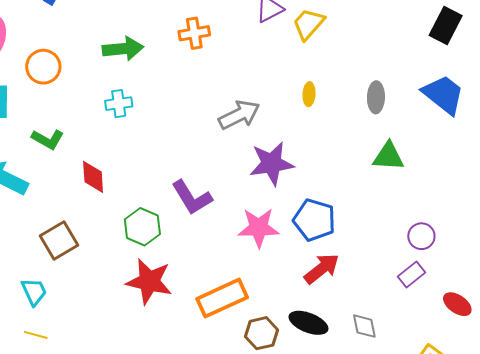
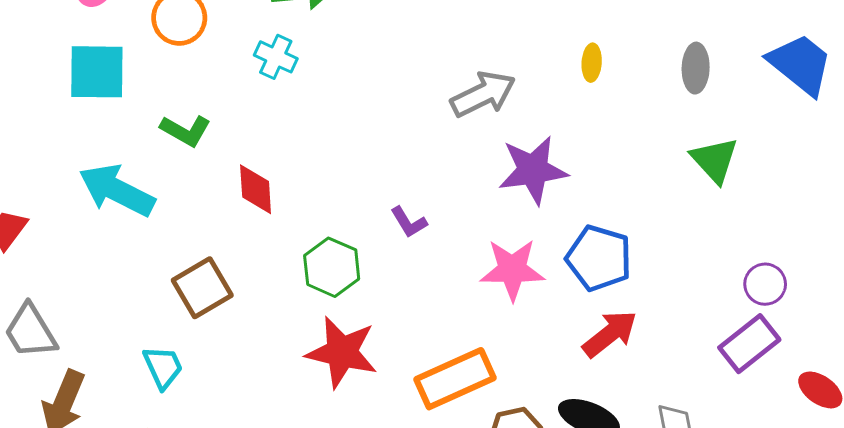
cyan cross: (119, 104) -> (276, 57), moved, turned 32
green triangle: (388, 156) -> (715, 160), turned 44
purple L-shape: (192, 197) -> (409, 222), size x0.6
purple rectangle: (411, 275) -> (749, 344), size x1.4

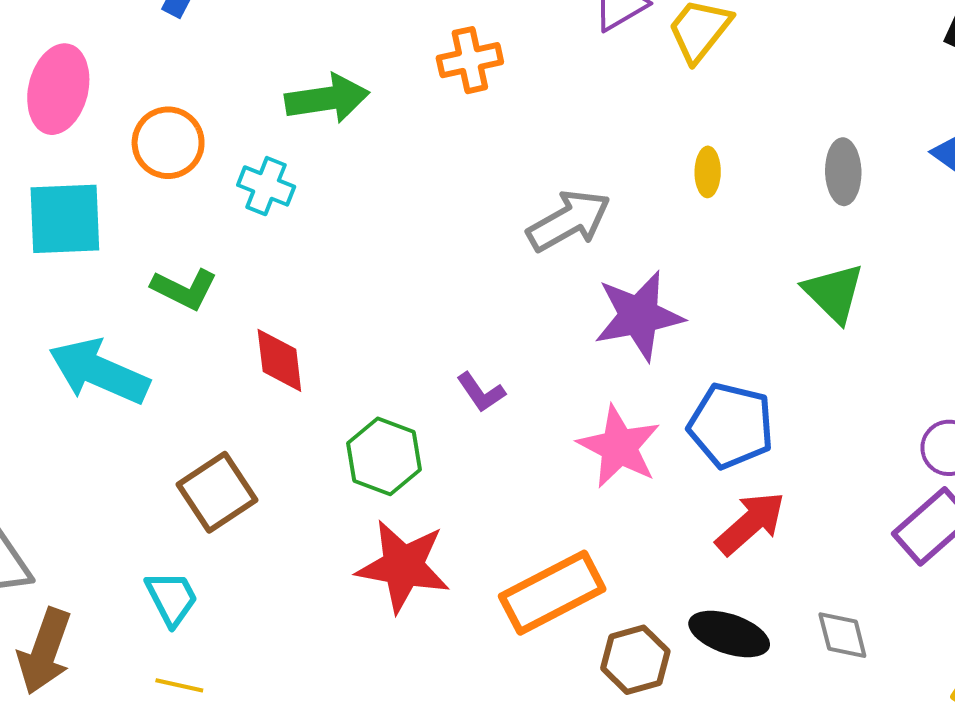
cyan cross: (276, 57) -> (266, 186), moved
green triangle: (715, 160) -> (834, 293), moved
pink star: (512, 270) -> (619, 447), turned 30

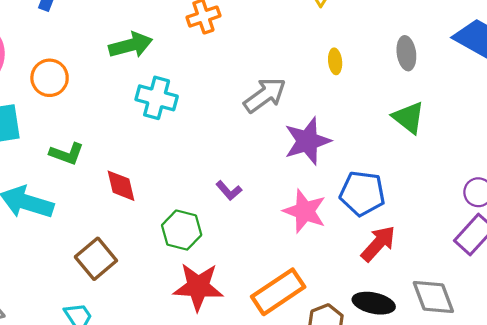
cyan cross: (266, 186) -> (157, 98), moved, size x1.4
gray diamond: (842, 635) -> (433, 297), size x1.5

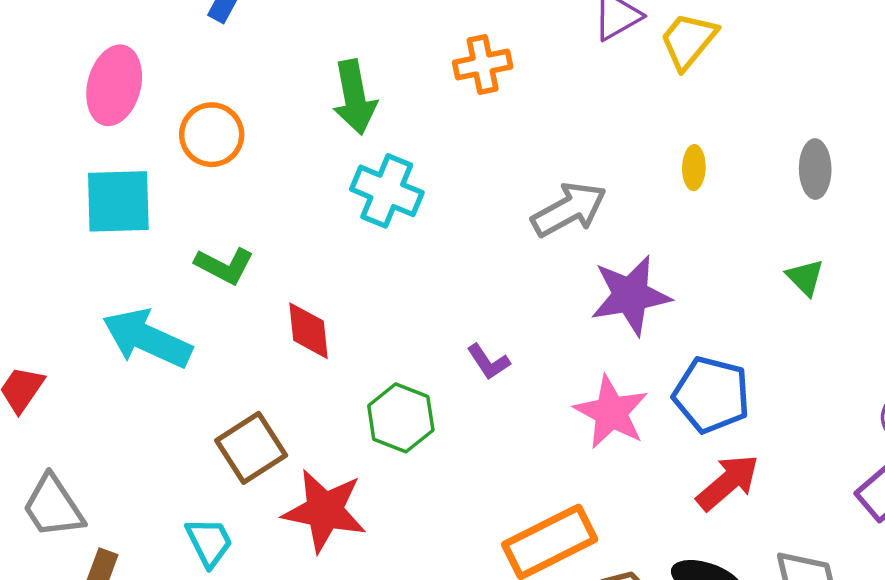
green arrow: (131, 45) -> (355, 97), turned 87
green triangle: (409, 118) -> (805, 277), size x0.7
red star: (198, 287) -> (325, 511), moved

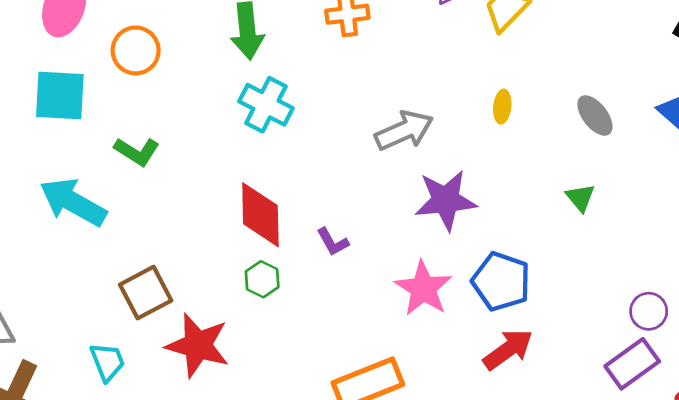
gray ellipse: (815, 169) -> (595, 116), turned -42
red diamond: (309, 331) -> (260, 215), moved, size x1.4
green hexagon: (401, 418) -> (262, 279), size x0.7

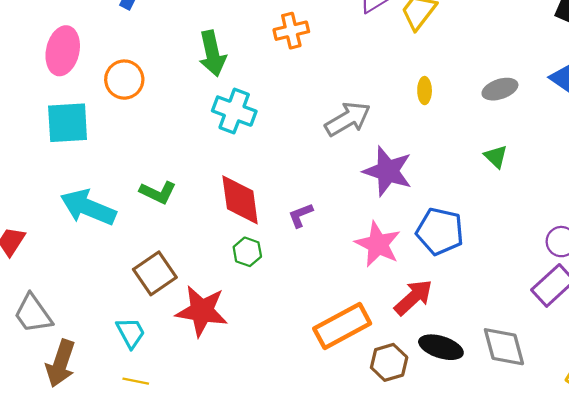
gray ellipse: (595, 116) -> (500, 89), turned -64
green L-shape: (137, 151) -> (158, 192), moved
purple star: (446, 200) -> (388, 171), turned 30
purple L-shape: (333, 242) -> (301, 215), turned 104
red arrow: (508, 350) -> (413, 297), moved

